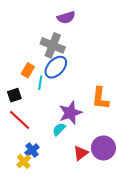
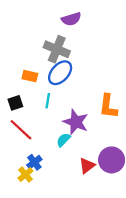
orange rectangle: (28, 70) -> (30, 76), turned 72
cyan line: (40, 83) -> (48, 101), moved
purple star: (70, 113) -> (76, 122), turned -30

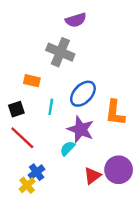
blue ellipse: (60, 73) -> (83, 94), moved

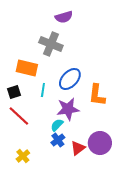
orange rectangle: (32, 81) -> (27, 68), size x1.5
purple star: (81, 129) -> (68, 109), turned -30
blue cross: (37, 172) -> (58, 140), moved

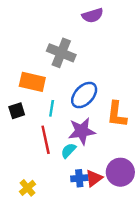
purple semicircle: (64, 17) -> (93, 15), moved
red line: (19, 116) -> (46, 140), moved, turned 35
blue cross: (58, 140) -> (79, 178), moved, turned 32

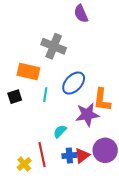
purple semicircle: (93, 15) -> (81, 14), turned 84
purple star: (82, 131) -> (87, 115), moved
red line: (46, 140) -> (42, 155), moved

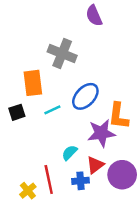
orange rectangle: (28, 71) -> (33, 83), turned 70
cyan line: (45, 95) -> (52, 110), turned 56
red triangle: (82, 156) -> (95, 165), moved

